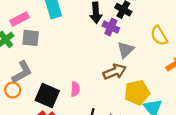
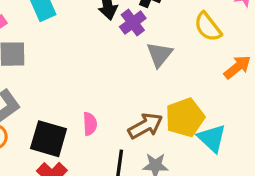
purple cross: (111, 27) -> (133, 23), turned 35
brown arrow: (115, 72) -> (145, 126), moved

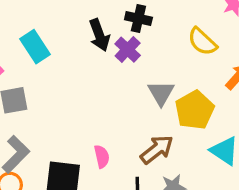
gray triangle: (159, 55) -> (161, 93), moved
yellow pentagon: (185, 118) -> (195, 110), moved

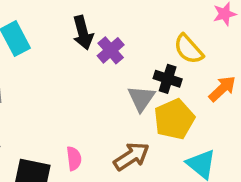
black cross: (138, 18) -> (168, 79), moved

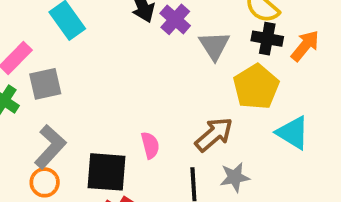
black cross: (168, 79) -> (267, 39), moved
gray triangle: (141, 98) -> (214, 46), moved

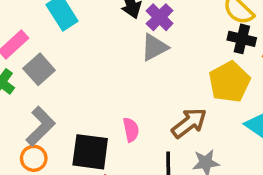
gray triangle: (214, 46) -> (154, 47), moved, turned 32
gray square: (45, 84) -> (39, 69), turned -32

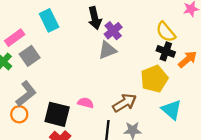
pink semicircle: (131, 130) -> (86, 103), turned -70

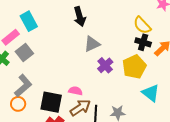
cyan rectangle: (49, 20) -> (29, 21), moved
purple cross: (113, 31) -> (105, 65), moved
brown arrow: (125, 103) -> (80, 108), moved

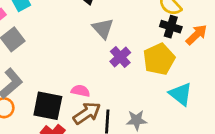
gray triangle: (92, 44) -> (103, 28), turned -48

